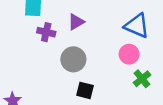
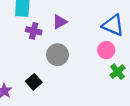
black square: (85, 90) -> (34, 82), moved, turned 35

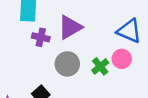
purple triangle: (60, 22) -> (70, 27), size x1.5
green cross: (118, 72) -> (100, 66), moved

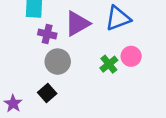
blue triangle: (129, 31) -> (118, 18), moved, turned -44
gray circle: (67, 64) -> (58, 62), moved

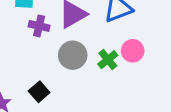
gray circle: (58, 62) -> (73, 55), moved

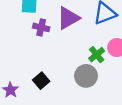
gray circle: (73, 55) -> (86, 76), moved

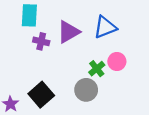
black square: (41, 81) -> (41, 95), size x1.5

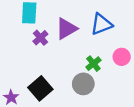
purple cross: (41, 41) -> (40, 38), turned 35
pink circle: (117, 61) -> (122, 57), moved

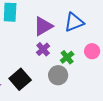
purple cross: (40, 38) -> (43, 49), moved

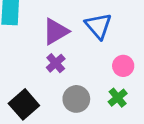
blue triangle: (74, 22) -> (98, 26), turned -50
green cross: (67, 57) -> (118, 98), moved

